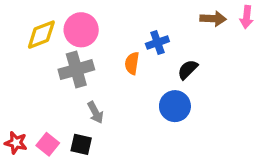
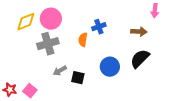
brown arrow: (213, 19) -> (139, 32), moved
black semicircle: (188, 70) -> (140, 59), moved, size x1.5
gray arrow: (95, 112) -> (60, 71), turned 88
black square: (81, 144) -> (78, 78), moved

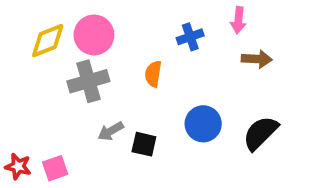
pink arrow: (155, 11) -> (238, 20), moved
blue cross: (99, 27) -> (190, 37), moved
black semicircle: (140, 59) -> (261, 133), moved
pink square: (30, 91) -> (55, 168), turned 32

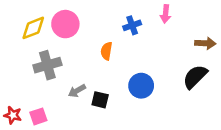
brown arrow: (257, 59) -> (205, 43), moved
gray cross: (88, 81) -> (47, 65), moved
black semicircle: (261, 133) -> (195, 77), moved

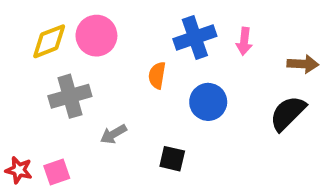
pink arrow: (166, 14) -> (244, 41), moved
blue cross: (132, 25) -> (195, 38), size x1.5
blue circle: (141, 86) -> (208, 102), moved
black square: (100, 100) -> (172, 159), moved

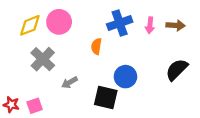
brown arrow: (303, 64) -> (176, 25), moved
gray cross: (70, 96) -> (43, 59), turned -30
blue circle: (208, 102) -> (125, 77), moved
black square: (172, 159) -> (106, 98), size x1.5

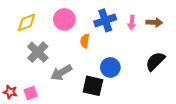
pink circle: (59, 22) -> (64, 19), moved
gray arrow: (70, 82) -> (61, 73), size x1.5

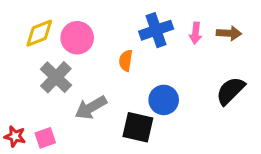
pink circle: (64, 19) -> (77, 38), moved

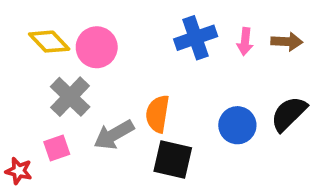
yellow diamond: (39, 33) -> (49, 42), turned 68
orange semicircle: (126, 60) -> (158, 114), moved, size x1.4
blue circle: (164, 100) -> (237, 125), moved
pink square: (45, 138) -> (57, 148), moved

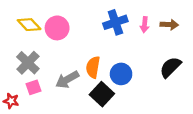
gray cross: (70, 97) -> (28, 63), moved
blue circle: (237, 125) -> (121, 74), moved
black square: (173, 159) -> (102, 94), turned 30

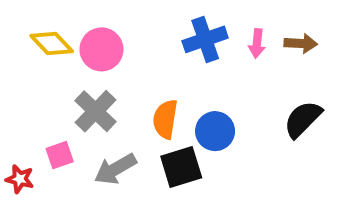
gray cross: (28, 63) -> (95, 111), moved
gray arrow: (67, 80) -> (115, 169), moved
black square: (102, 94) -> (181, 167), turned 30

